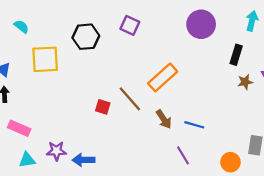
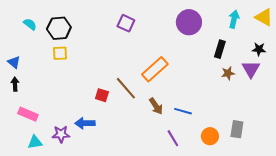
black hexagon: (86, 37) -> (59, 28), moved
yellow square: (45, 59) -> (60, 53), moved, size x0.6
blue arrow: (84, 160) -> (85, 123), moved
orange circle: (230, 162) -> (210, 136), moved

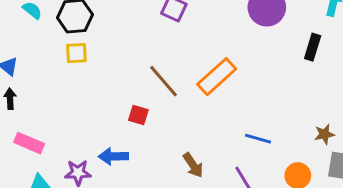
brown star: (228, 73) -> (324, 134), moved
brown line: (126, 88) -> (164, 81), moved
brown arrow: (156, 106) -> (193, 165), moved

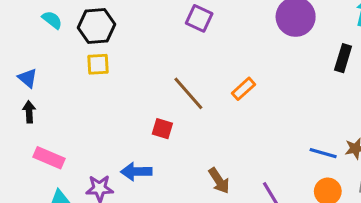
orange rectangle: (217, 77) -> (244, 89), size x0.6
blue line: (258, 139) -> (323, 153), moved

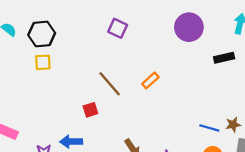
black rectangle: (343, 58) -> (224, 58), turned 60
red square: (162, 129) -> (90, 110), turned -35

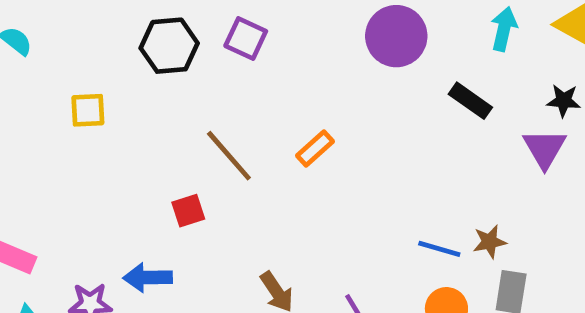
black hexagon: (42, 34) -> (169, 46), moved
black rectangle: (224, 58) -> (470, 101), turned 48

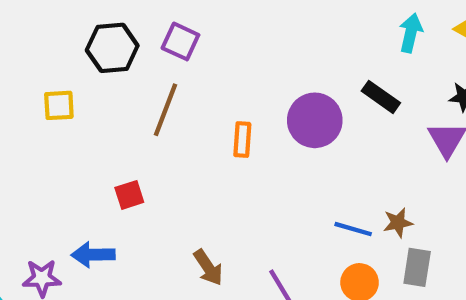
purple circle: (396, 36) -> (315, 120), moved
yellow square: (88, 110) -> (59, 105), moved
orange rectangle: (315, 148) -> (242, 140), turned -44
brown line: (229, 156) -> (166, 110), moved, turned 62

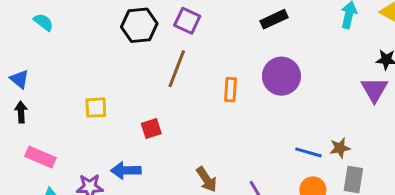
black rectangle: (381, 97) -> (274, 19), moved, turned -60
yellow square: (59, 105) -> (96, 108), moved

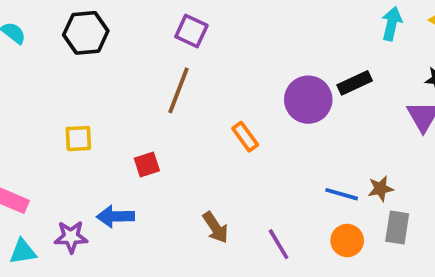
black rectangle: (274, 19) -> (355, 83), moved
black hexagon: (139, 25) -> (86, 33), moved
orange rectangle: (231, 90) -> (245, 137), moved, turned -40

